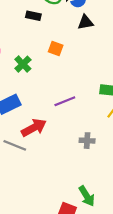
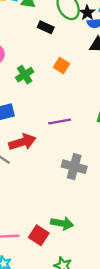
gray cross: (87, 141) -> (74, 167), size x1.5
green arrow: (87, 196) -> (62, 223), turned -60

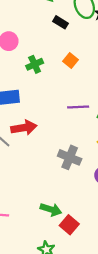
purple line: (60, 122) -> (78, 107), moved
red square: (39, 235) -> (69, 225), moved

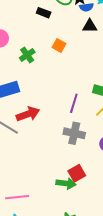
purple line: (78, 107) -> (74, 103), moved, turned -60
red square: (69, 225) -> (77, 173), moved, turned 30

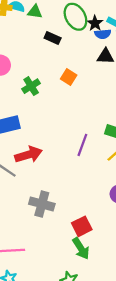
gray cross: (74, 133) -> (42, 204), moved
green arrow: (66, 183) -> (81, 248), moved, turned 48

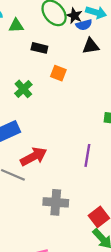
green triangle: (35, 12) -> (16, 26), moved
black rectangle: (53, 38) -> (39, 48), moved
purple line: (82, 145) -> (87, 155), moved

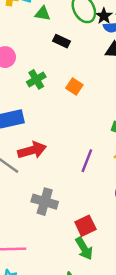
orange square: (58, 73) -> (74, 86), moved

